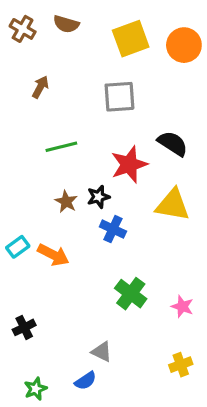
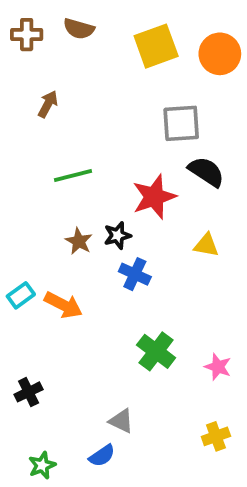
brown cross: (23, 29) -> (27, 35), turned -30
gray square: (119, 97) -> (181, 123), moved
yellow triangle: (173, 205) -> (206, 245), size x0.6

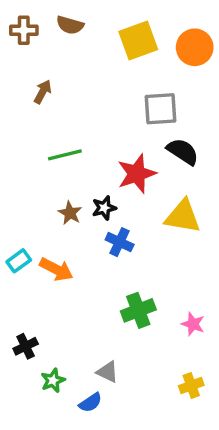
yellow triangle: (206, 245) -> (183, 216), size x1.6
green cross: (156, 351) -> (138, 310), turned 32
green star: (42, 465) -> (53, 380), moved

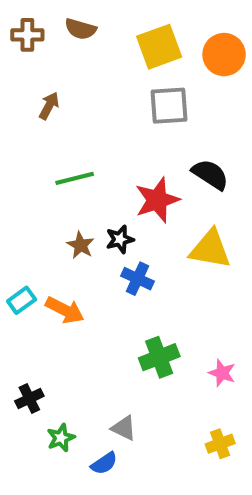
gray square: (161, 109) -> (169, 106), moved

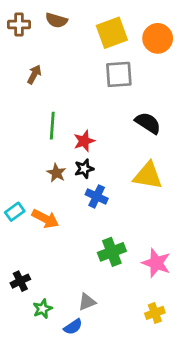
green line: (75, 178) -> (52, 126), turned -72
red star: (157, 200) -> (84, 141), moved, size x0.7
pink star: (222, 373) -> (156, 263), size x1.5
gray triangle: (124, 428) -> (87, 302), turned -48

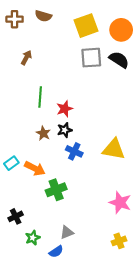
black semicircle: (148, 123) -> (119, 60), moved
yellow triangle: (148, 176) -> (114, 149), moved
green cross: (112, 252) -> (56, 190), moved

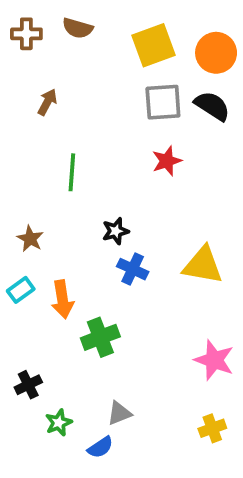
red star: (65, 109) -> (167, 161), moved
brown star: (43, 133) -> (30, 239), moved
orange arrow: (35, 168) -> (62, 299), turned 54

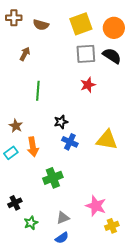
brown semicircle: (78, 28) -> (41, 25), moved
orange arrow: (62, 299) -> (33, 147), moved
pink star: (214, 360) -> (96, 206), moved
blue semicircle: (100, 447) -> (62, 238), moved

